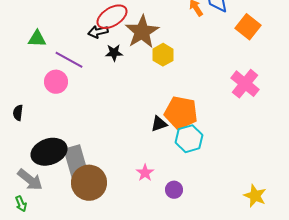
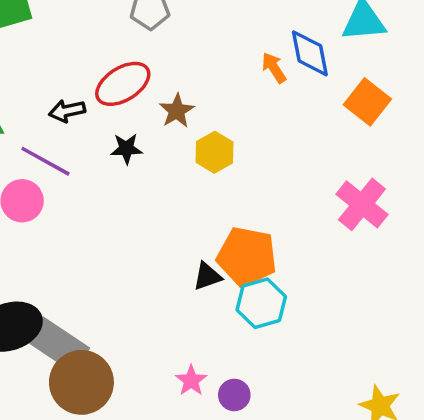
black arrow: (98, 32) -> (67, 111), moved
brown star: (142, 32) -> (177, 111), size x0.6
gray rectangle: (76, 162) -> (58, 345), turned -40
pink star: (145, 173) -> (191, 381), moved

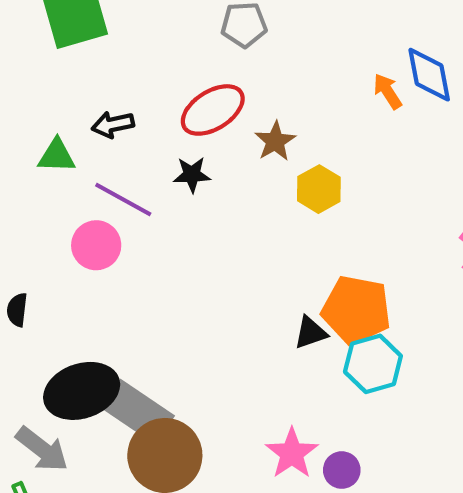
black arrow: (67, 111) -> (113, 125), moved
black star: (126, 149) -> (192, 174), moved
pink star: (191, 381) -> (292, 453), size x1.4

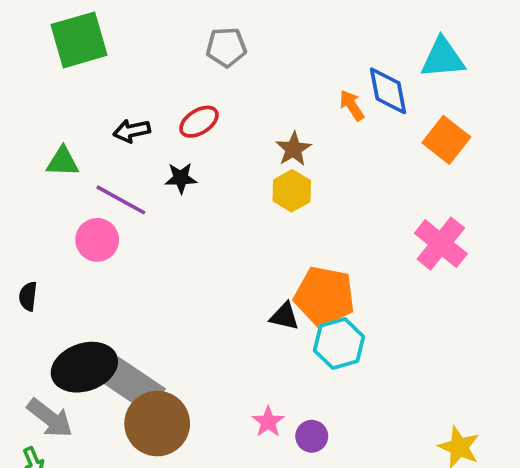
red ellipse: (213, 110) -> (199, 122), size x0.7
black arrow: (113, 125) -> (132, 131), moved
brown star: (275, 141) -> (294, 149), moved
black triangle: (311, 333) -> (284, 316), turned 32
pink star: (292, 453) -> (268, 422), size x0.7

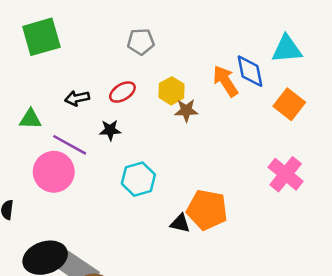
orange arrow: (352, 105) -> (225, 81), size x1.5
brown star: (294, 149) -> (186, 110), turned 30
yellow hexagon: (292, 191) -> (171, 91), moved
pink circle: (97, 240) -> (54, 172), size x1.4
cyan hexagon: (339, 344) -> (138, 179), moved

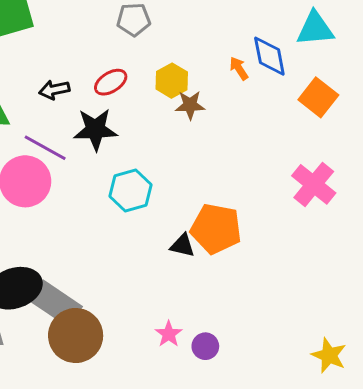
orange arrow: (225, 81) -> (239, 68), size x0.6
black star: (110, 130) -> (95, 129), size x1.6

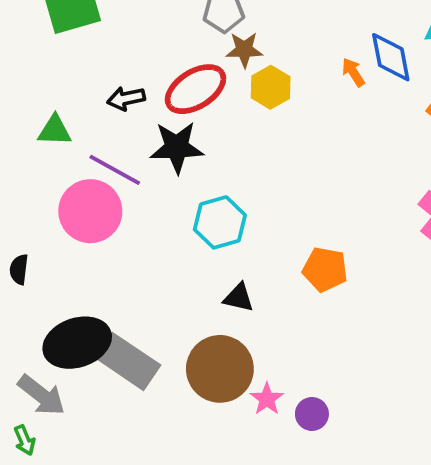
red ellipse: (111, 82) -> (195, 89), size x1.5
brown star: (190, 105) -> (244, 50), moved
orange pentagon: (216, 229) -> (325, 269), size x0.7
black triangle: (182, 245) -> (239, 298), moved
brown circle: (76, 336) -> (220, 369), moved

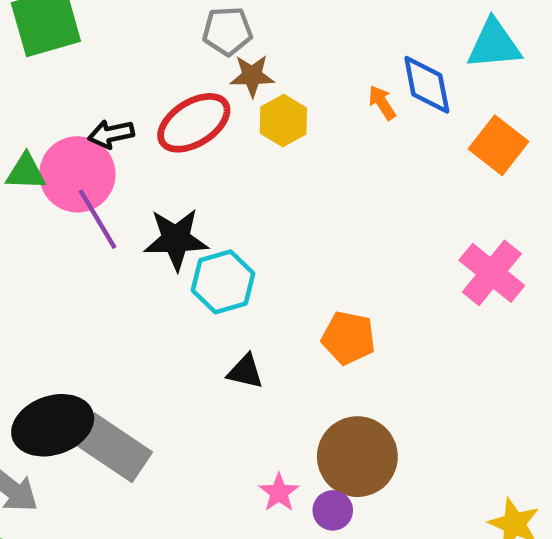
black star: (177, 147) -> (176, 239), moved
purple line: (115, 170) -> (97, 219), turned 30
pink circle: (90, 211) -> (77, 174), moved
brown circle: (220, 369) -> (357, 457), moved

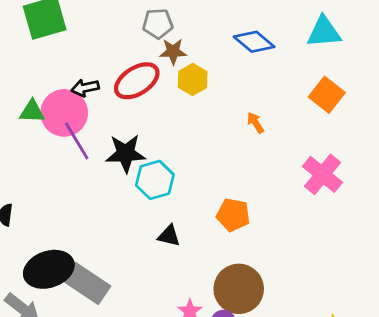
blue diamond: (427, 85) -> (254, 42), moved, turned -39
orange arrow: (382, 103) -> (255, 123), moved

